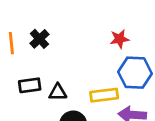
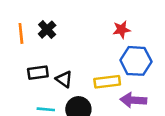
black triangle: (58, 92) -> (64, 79), turned 36

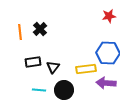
red star: (122, 30) -> (109, 16), moved
black triangle: (64, 79) -> (53, 67), turned 32

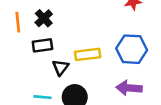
black rectangle: (33, 62) -> (42, 45), moved
yellow rectangle: (86, 69) -> (88, 54), moved

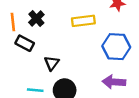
black rectangle: (42, 45) -> (25, 43), moved, turned 36
yellow rectangle: (88, 54) -> (83, 21), moved

